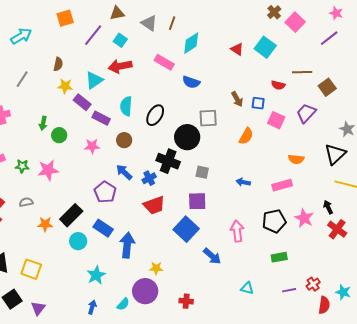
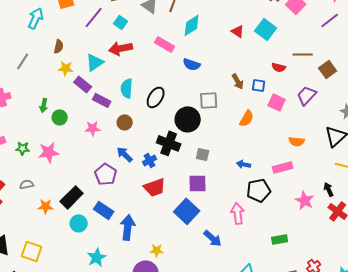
cyan arrow: (21, 36) -> (36, 18), moved, turned -35
black pentagon: (274, 221) -> (259, 190), moved

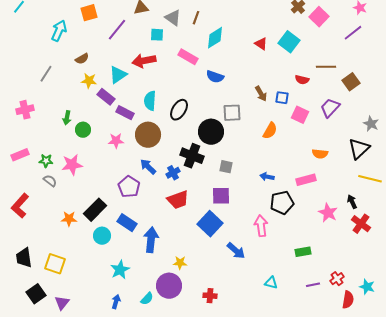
cyan square: (121, 22) -> (157, 35), moved, turned -32
brown semicircle: (59, 46) -> (82, 59), turned 48
brown circle: (125, 122) -> (148, 135), size x1.6
gray semicircle: (27, 184) -> (50, 181), moved, turned 48

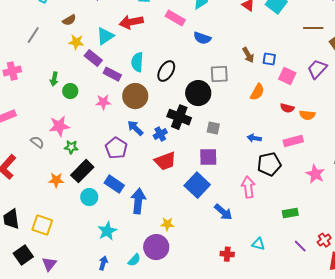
red semicircle: (302, 80) -> (287, 108), moved
green star: (46, 161) -> (71, 147), moved
purple line: (313, 285) -> (300, 246), turned 56
red cross: (210, 296) -> (227, 254), moved

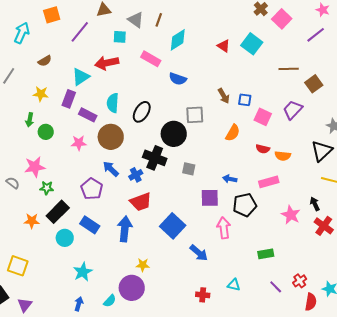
yellow star: (76, 42) -> (41, 94), moved
purple rectangle: (93, 58) -> (69, 99), turned 72
purple square: (208, 157) -> (210, 198), moved
blue arrow: (138, 201) -> (125, 229), moved

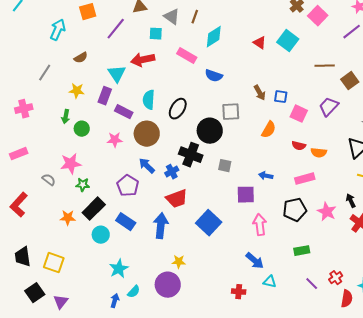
cyan triangle: (81, 77) -> (117, 74), turned -30
black pentagon: (245, 205) -> (295, 210), moved
blue arrow: (199, 253) -> (255, 261), moved
cyan semicircle: (110, 301) -> (134, 292), moved

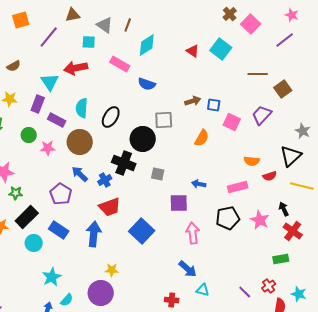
brown arrow: (260, 93) -> (193, 101), turned -77
green circle: (82, 129) -> (29, 135), moved
red semicircle: (299, 146) -> (270, 176), moved, turned -32
green rectangle: (302, 251) -> (281, 259), moved

